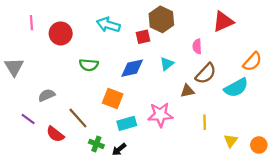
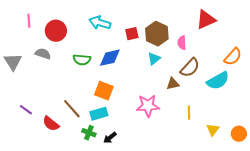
brown hexagon: (161, 19) -> (157, 34), moved
blue diamond: (132, 68) -> (110, 58), moved
gray semicircle: (47, 95) -> (43, 54), moved, turned 42
cyan rectangle: (127, 123) -> (99, 114), moved

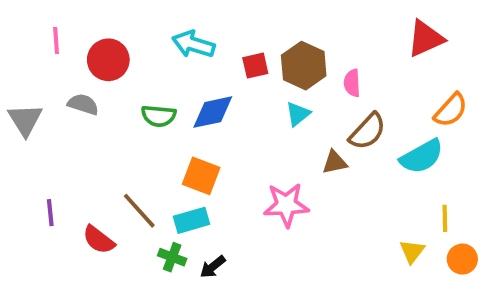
red triangle: (206, 20) -> (426, 39), moved
purple line: (26, 110) -> (50, 213), turned 48
yellow line: (189, 113) -> (445, 218), moved

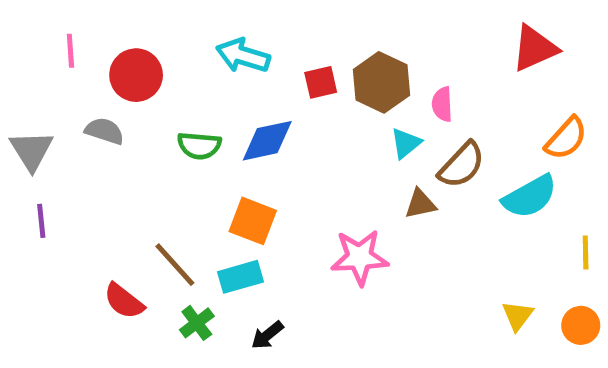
cyan triangle: (298, 114) -> (406, 143), moved
purple line: (50, 213) -> (41, 221), moved
yellow line: (445, 218) -> (586, 252), moved
green cross: (172, 257) -> (197, 323), moved, turned 32

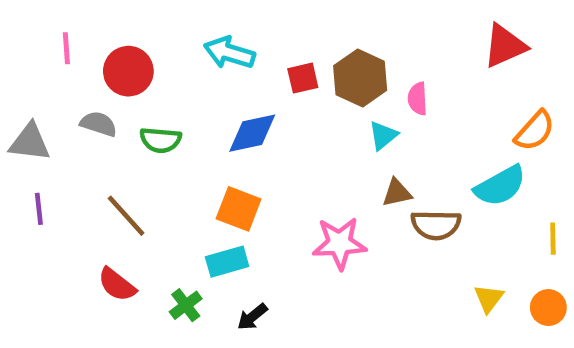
green semicircle: (199, 146) -> (160, 140), moved
gray triangle: (32, 150) -> (30, 142), turned -51
brown semicircle: (462, 165) -> (436, 225), moved, turned 48
brown line: (175, 265) -> (126, 216), moved

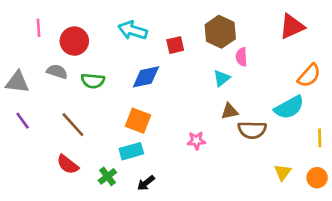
brown hexagon: (360, 78) -> (220, 32), moved
purple line: (39, 209) -> (23, 121), turned -30
pink star: (340, 243) -> (196, 141), size x0.6

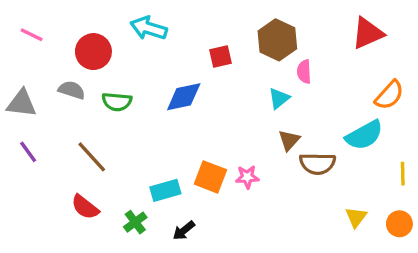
pink line: (38, 28) -> (32, 35), moved, turned -60
cyan arrow: (133, 30) -> (149, 28), moved
brown triangle: (230, 111) -> (289, 140), turned -36
orange square: (138, 121) -> (210, 177), moved

